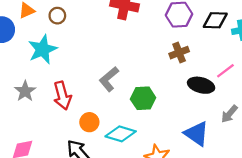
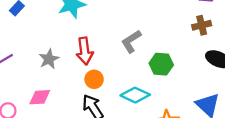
gray star: (25, 91) -> (49, 59), moved
orange circle: (89, 122) -> (94, 79), moved

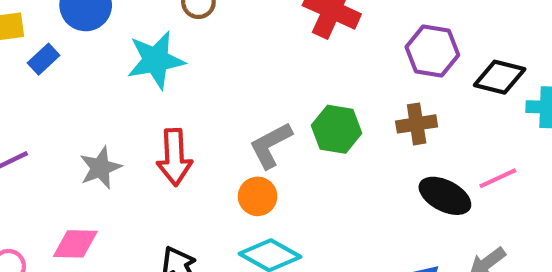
green hexagon: (161, 64) -> (337, 129), moved
orange circle: (94, 79) -> (258, 196), moved

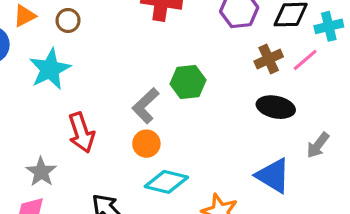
brown cross: (417, 124) -> (269, 59), moved
gray star: (100, 168) -> (41, 172), moved
pink line: (498, 178) -> (305, 60), moved

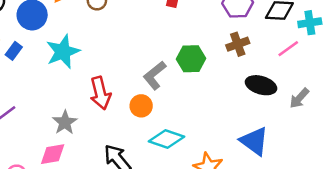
brown cross: (269, 59) -> (238, 44), moved
cyan star: (50, 69) -> (63, 52), moved
orange circle: (146, 144) -> (141, 106), moved
gray arrow: (318, 145) -> (299, 98), moved

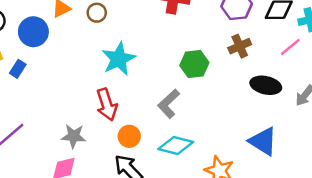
cyan star: (63, 52) -> (119, 59), moved
gray L-shape: (155, 75) -> (169, 104), moved
orange circle: (141, 106) -> (129, 136), moved
gray star: (65, 122) -> (74, 136), turned -30

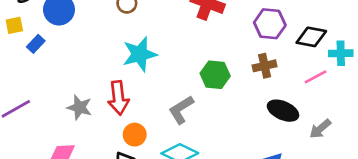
gray star: (74, 136) -> (79, 107), moved

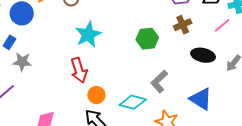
gray star: (79, 107) -> (22, 62), moved
gray L-shape: (181, 110) -> (159, 81), moved

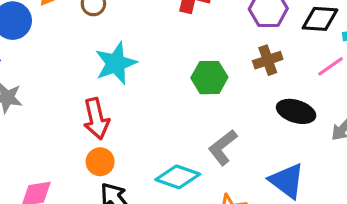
orange circle: (96, 95) -> (100, 162), moved

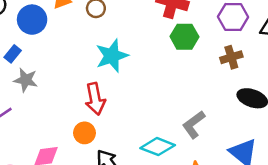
green hexagon: (209, 78) -> (184, 37), moved
orange circle: (100, 162) -> (84, 133), moved

